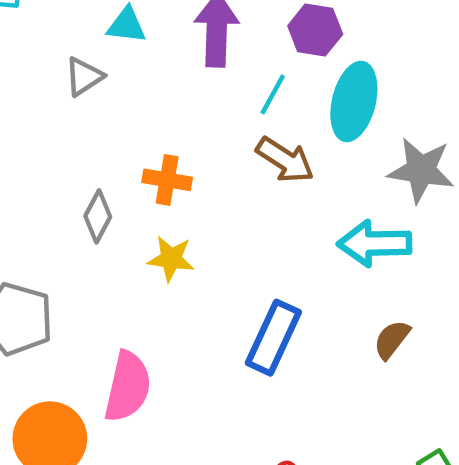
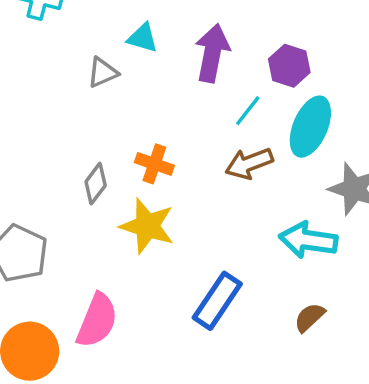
brown arrow: (285, 160) -> (249, 163), turned 117
yellow star: (171, 259) -> (147, 226), size x1.5

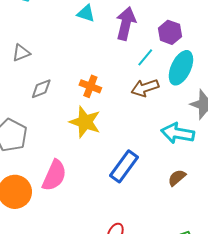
gray triangle: (103, 72) -> (21, 53), moved
gray diamond: (96, 184) -> (41, 89), moved, turned 30

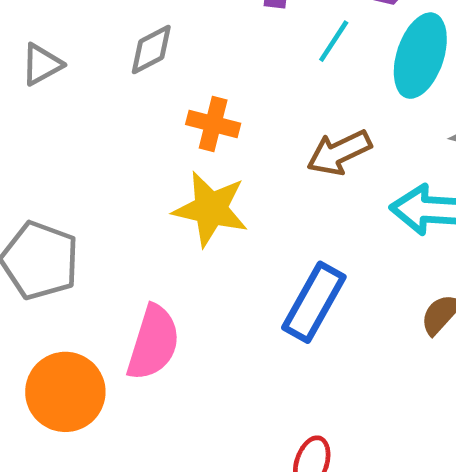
brown arrow: (145, 88) -> (339, 152), moved
gray diamond: (41, 89) -> (151, 50), moved

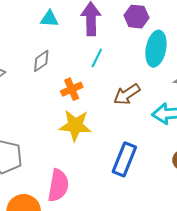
cyan line: (334, 41) -> (97, 58), moved
orange cross: (213, 124) -> (72, 89), turned -30

